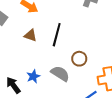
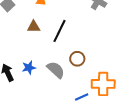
brown triangle: (30, 35) -> (34, 27), turned -32

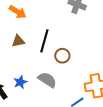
brown circle: (77, 59) -> (62, 56), moved

